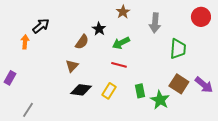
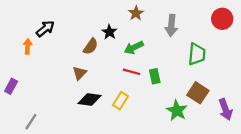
purple arrow: (204, 85) -> (226, 109), moved, turned 30
green rectangle: (140, 91) -> (155, 76), moved

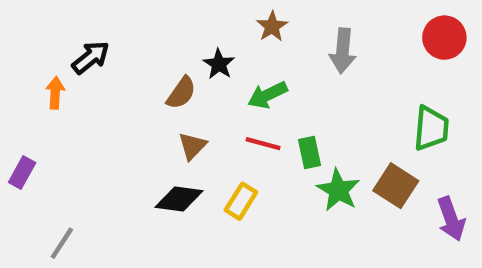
green trapezoid: (197, 54) -> (431, 128), moved
brown triangle: (80, 73) -> (192, 146), moved
green star: (177, 111) -> (338, 190), moved

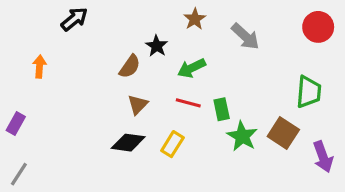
gray arrow: (343, 51) -> (245, 36), turned -52
black arrow: (91, 57) -> (74, 19), moved
gray line: (62, 243) -> (19, 174), moved

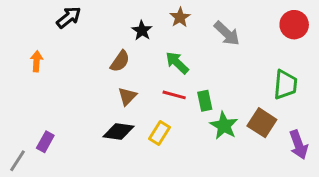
black star: (157, 46) -> (142, 31), moved
green arrow: (191, 68) -> (177, 63), turned 70
purple rectangle: (16, 124) -> (45, 142), moved

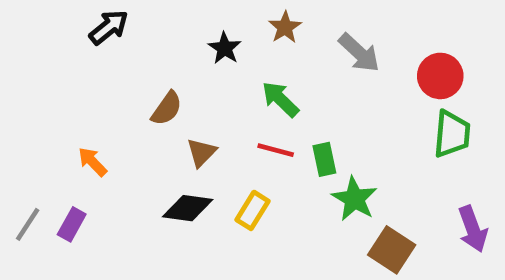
red circle: (294, 25) -> (440, 76), moved
orange arrow: (37, 61) -> (93, 162), moved, turned -48
brown semicircle: (120, 61) -> (167, 108), moved
brown square: (262, 123) -> (392, 250), moved
gray line: (18, 161) -> (28, 224), moved

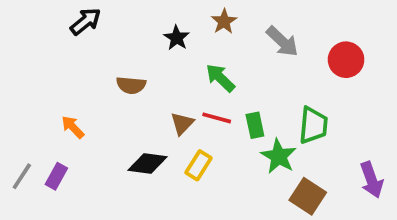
brown semicircle: (167, 108) -> (131, 85), turned 60
green trapezoid: (452, 134) -> (313, 125), moved
brown triangle: (201, 152) -> (182, 123), moved

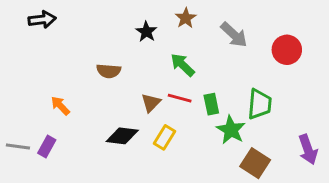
black arrow: (86, 21) -> (42, 20), moved, turned 32
gray line: (22, 176) -> (18, 146), turned 65

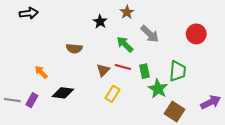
gray arrow: (234, 35) -> (150, 34), moved
black diamond: (122, 136) -> (63, 93), moved
purple arrow: (308, 149) -> (211, 102), turned -96

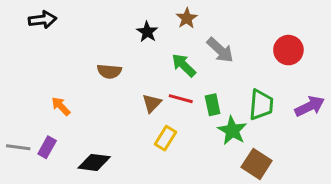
black diamond: (63, 93) -> (94, 162), moved
purple arrow: (211, 102) -> (310, 106), moved

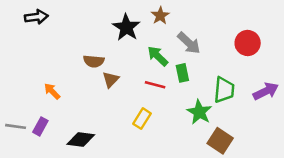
black star: (147, 32) -> (126, 27), size x1.5
brown triangle: (152, 103) -> (111, 79), moved
green rectangle: (213, 105) -> (182, 73), moved

